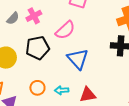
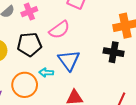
orange circle: (37, 88) -> (25, 85), size x1.6
cyan arrow: (62, 90) -> (46, 73), moved

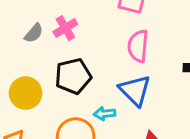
pink semicircle: (59, 30) -> (138, 46), moved, turned 140

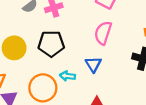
blue triangle: (135, 90) -> (93, 64), size x0.7

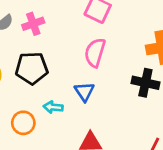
orange circle: (43, 88) -> (23, 123), size x0.7

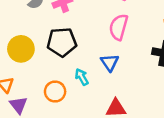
cyan arrow: (53, 107) -> (82, 77), turned 56

